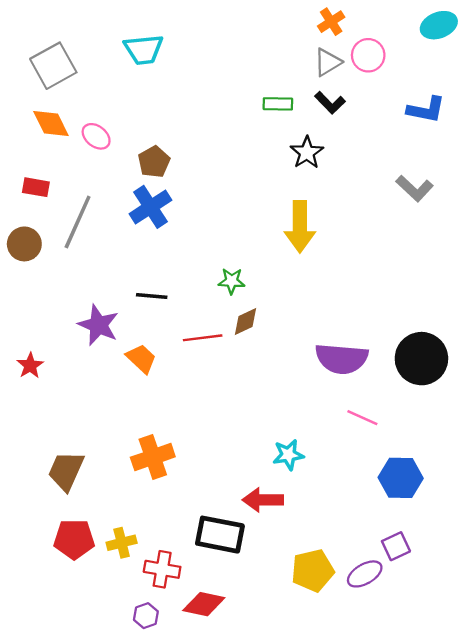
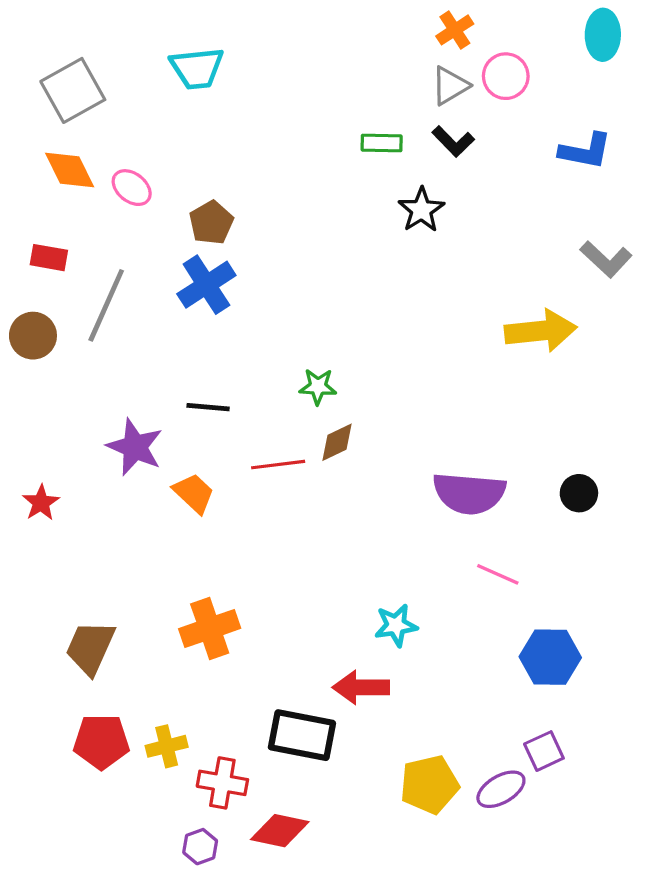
cyan ellipse: (439, 25) -> (603, 35), turned -68
gray L-shape: (414, 188) -> (606, 259), moved
yellow arrow: (300, 227) -> (541, 331), moved, turned -96
black circle: (421, 359) -> (579, 493), size x0.5

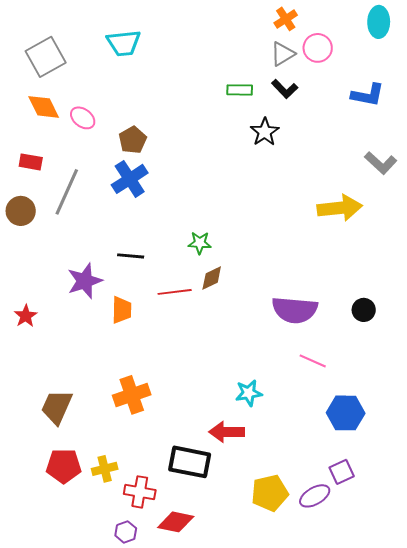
purple star: (135, 447) -> (85, 281), turned 30
orange trapezoid: (194, 493) -> (122, 310), turned 48

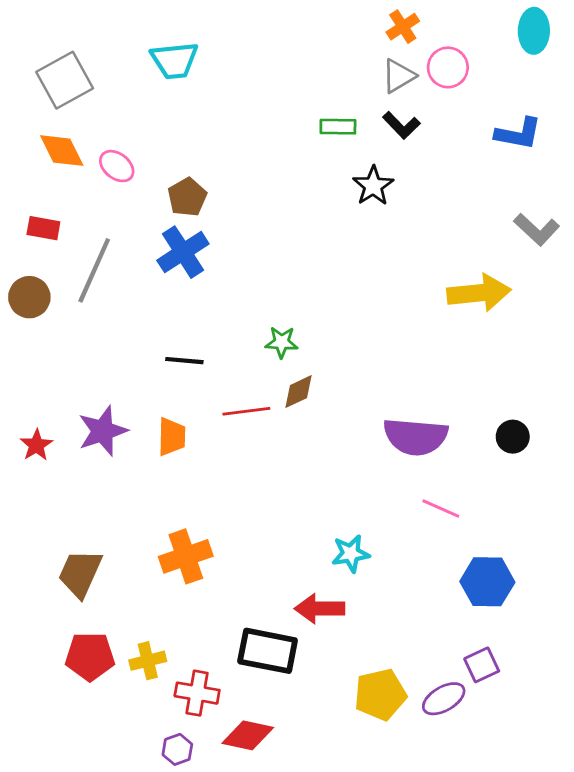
purple star: (85, 281) -> (103, 431), moved

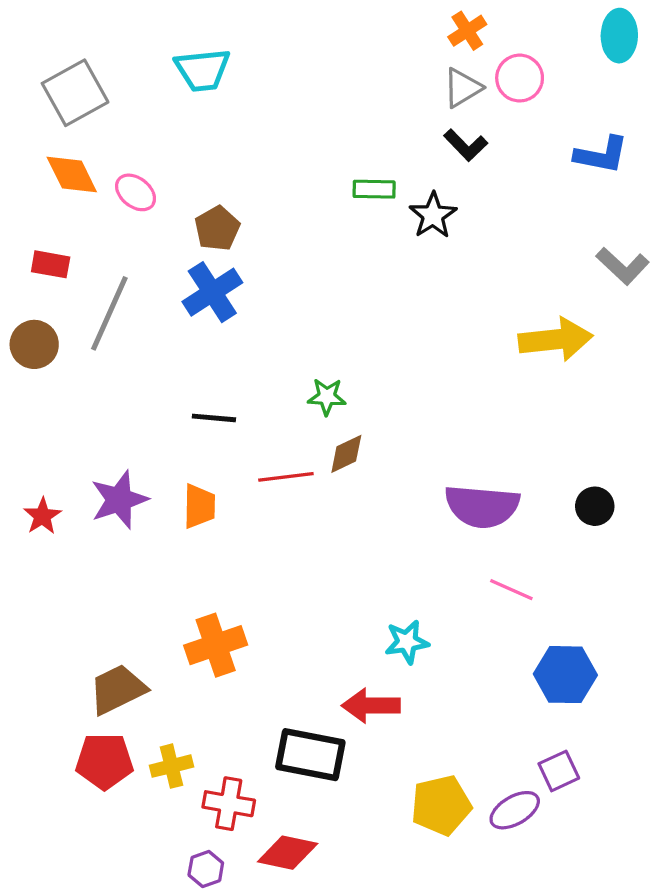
green rectangle: (338, 127) -> (374, 189), moved
brown trapezoid: (80, 573) -> (118, 689), moved, turned 40

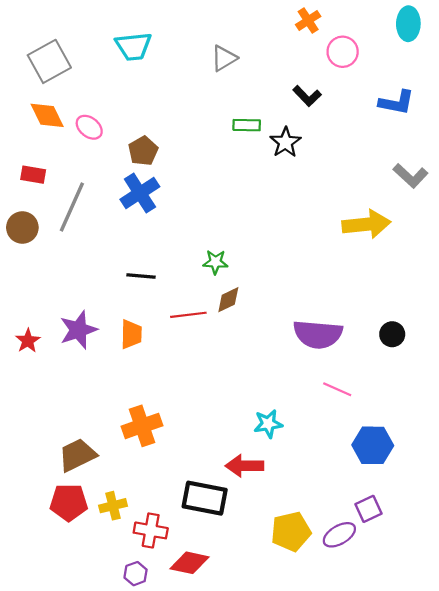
gray triangle: (462, 88) -> (224, 58), moved

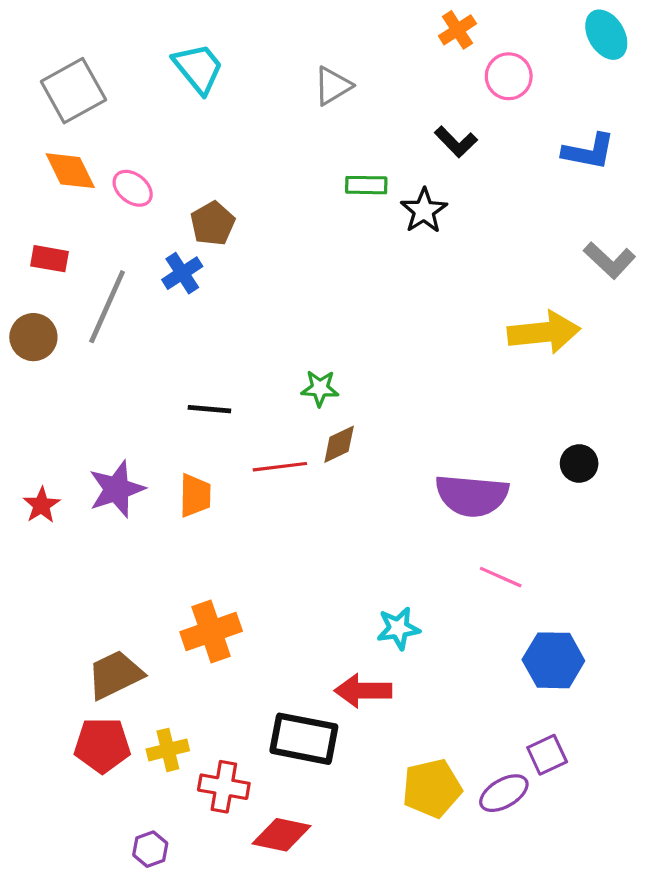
cyan ellipse: (408, 24) -> (606, 35), turned -32
cyan trapezoid: (133, 46) -> (198, 68), turned -123
blue cross: (140, 193) -> (182, 273), moved, size x0.7
black circle: (392, 334) -> (579, 463), moved
purple hexagon: (136, 574) -> (150, 849), moved

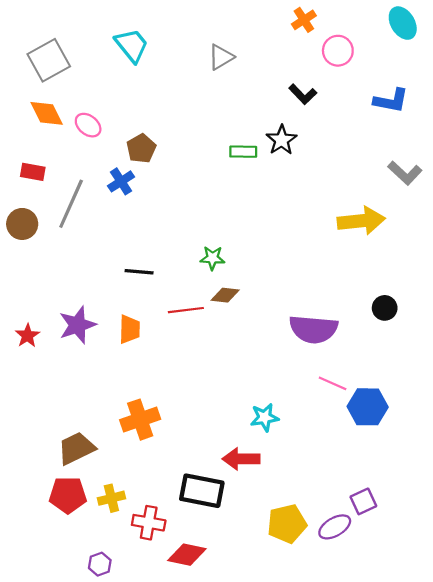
green rectangle: (366, 185) -> (243, 152), moved
brown diamond: (339, 444) -> (225, 295), turned 32
blue hexagon: (553, 660) -> (368, 407), moved

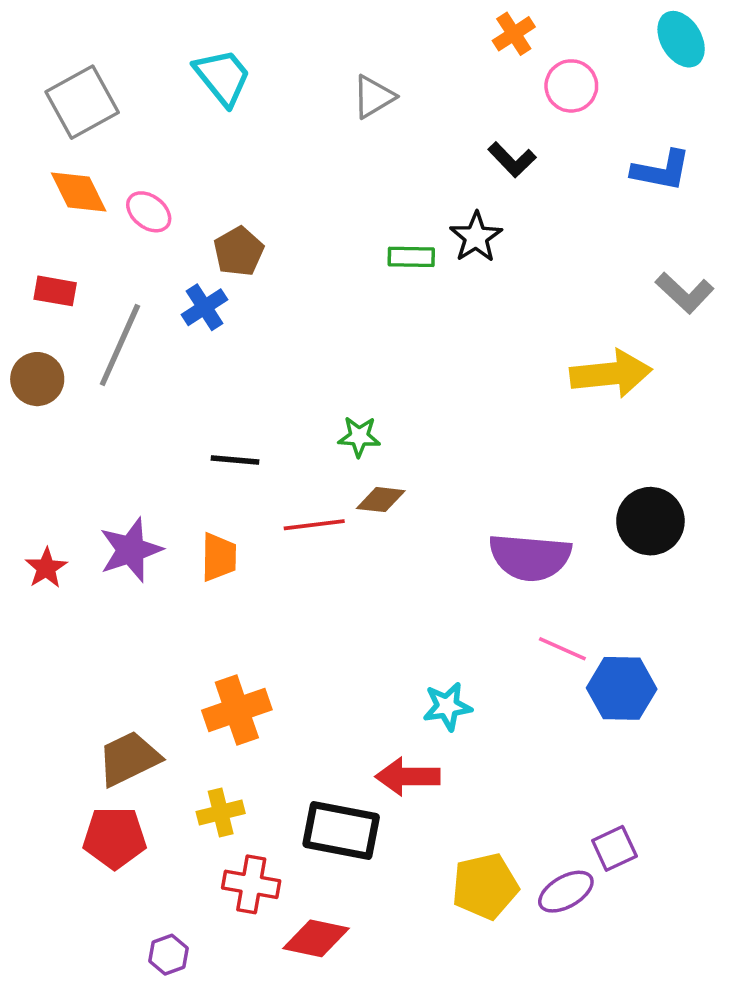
black circle: (385, 308) -> (650, 521), size x1.6
yellow cross: (111, 498) -> (221, 812), moved

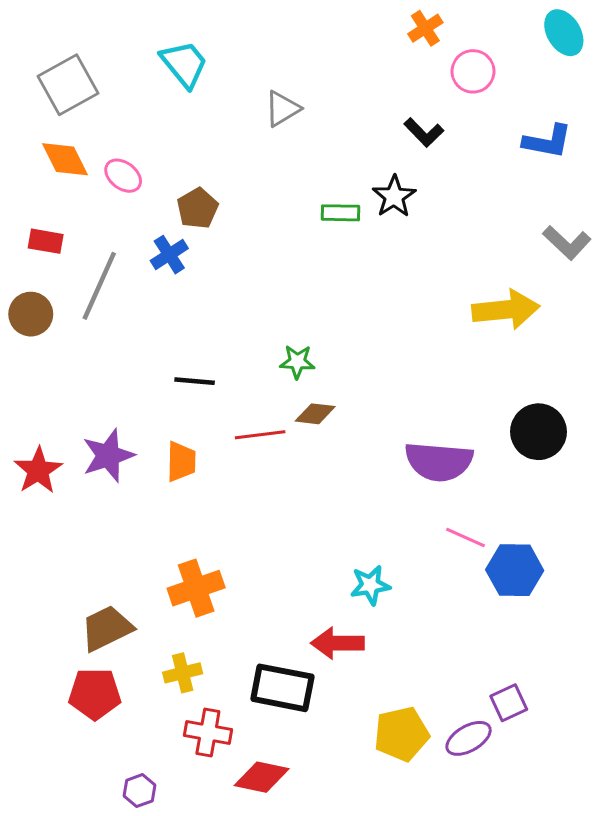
gray triangle: (373, 97) -> (282, 109), moved
red star: (46, 568) -> (38, 470), size x1.4

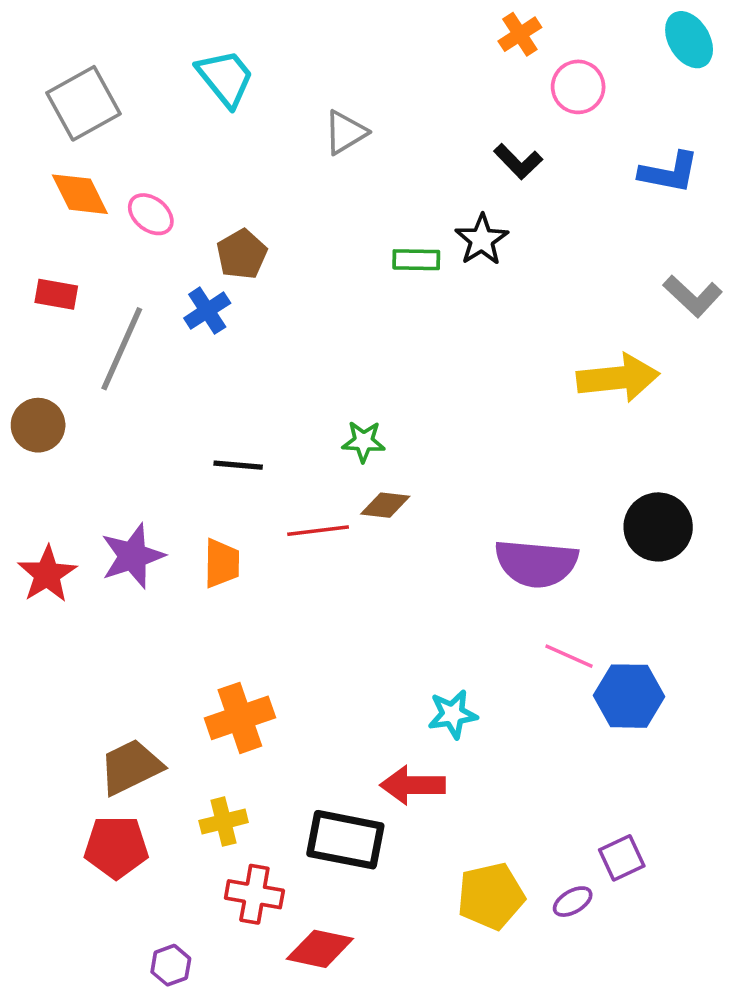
brown circle: (31, 314) -> (38, 425), moved
purple ellipse: (469, 738) -> (573, 902), size x0.7

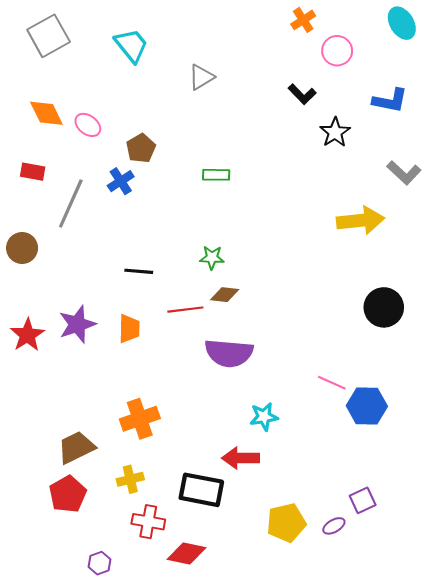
gray square: (84, 103) -> (49, 36), moved
black star: (482, 240) -> (335, 132), moved
green rectangle: (416, 260) -> (216, 175), moved
purple semicircle: (536, 563) -> (229, 353), moved
red pentagon: (116, 847) -> (68, 494), turned -30

